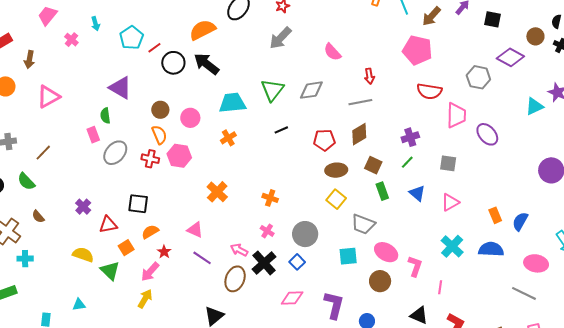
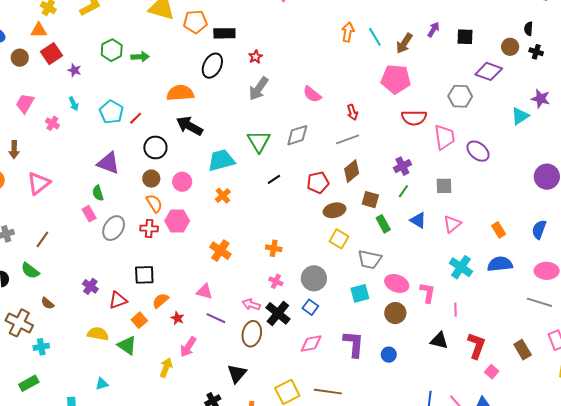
orange semicircle: (202, 30) -> (180, 93), turned 32
black circle: (173, 63) -> (155, 147), moved
blue semicircle: (520, 221) -> (539, 230), moved
pink arrow: (150, 272) -> (188, 347), moved

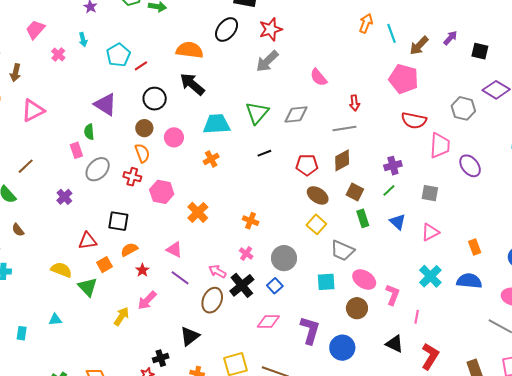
red star: (256, 57) -> (271, 29), size x1.6
brown ellipse: (335, 210) -> (318, 195), turned 35
pink hexagon: (177, 221) -> (162, 192), moved
purple cross: (90, 286) -> (64, 197), moved
blue circle: (389, 355) -> (342, 348), size x1.6

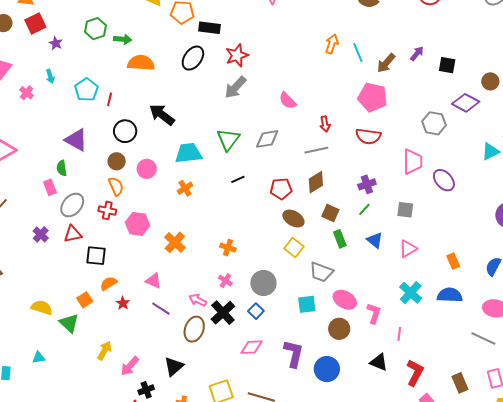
orange semicircle: (190, 50) -> (141, 63), moved
red line: (141, 66) -> (110, 99), turned -40
red semicircle: (414, 120) -> (368, 136), moved
red triangle: (88, 241) -> (73, 234), moved
pink arrow: (147, 300) -> (130, 366), moved

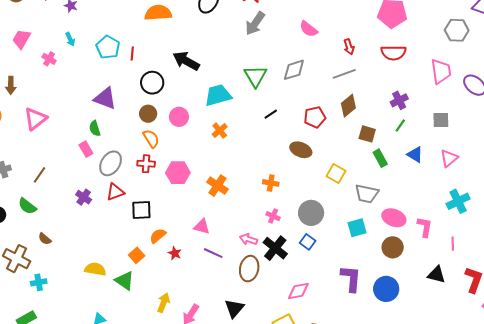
brown ellipse: (293, 219) -> (301, 150), moved
cyan cross: (411, 293) -> (458, 201), turned 30
pink diamond: (251, 347) -> (298, 291), moved

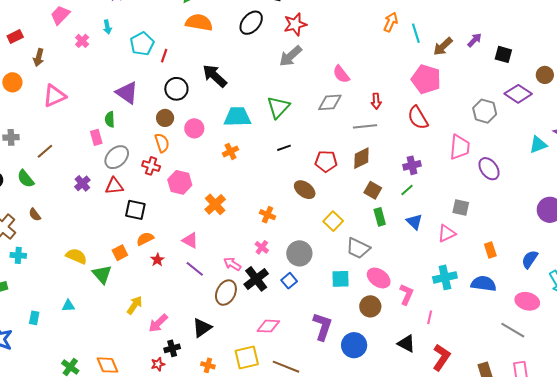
red semicircle: (393, 53) -> (418, 118), turned 45
gray diamond: (294, 70) -> (330, 102), moved
gray square: (441, 120) -> (461, 207), moved

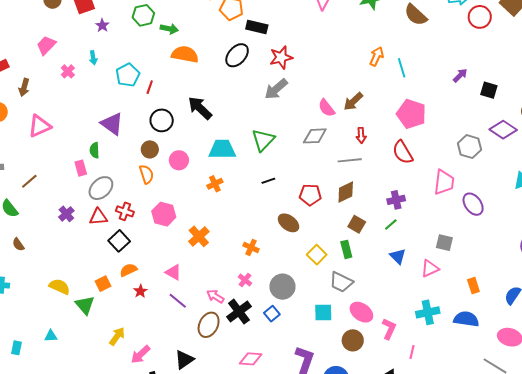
brown arrow: (443, 46) -> (353, 101), moved
red cross: (151, 166) -> (125, 211), moved
black square: (135, 210) -> (119, 241), turned 35
green rectangle: (380, 217) -> (346, 249), moved

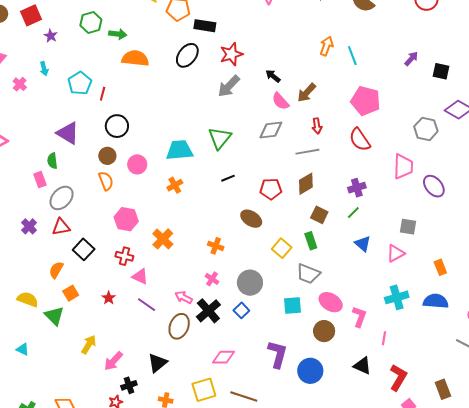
black arrow: (200, 108) -> (273, 76), moved, size x0.6
red cross: (125, 211) -> (124, 256), moved
orange semicircle: (128, 270) -> (56, 270), moved, turned -30
cyan triangle: (51, 336) -> (23, 349), turned 32

